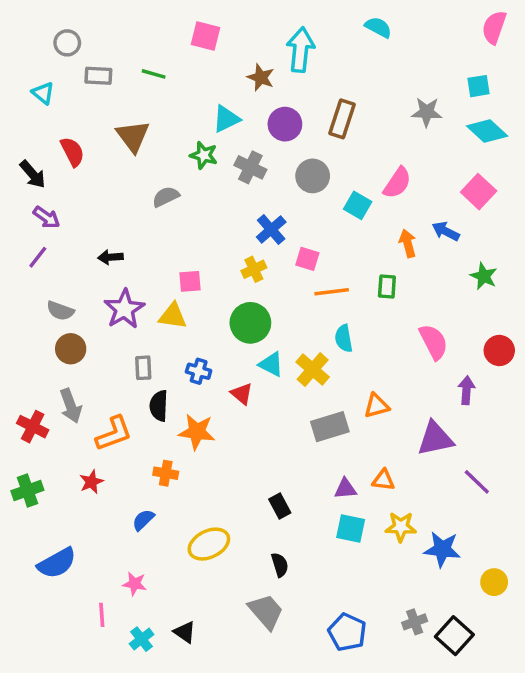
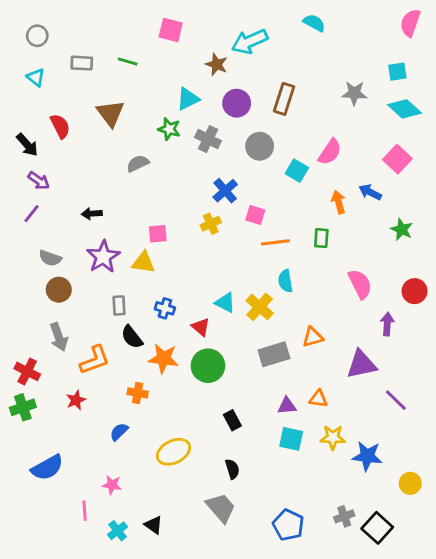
gray circle: (67, 43) -> (37, 36), moved
cyan arrow: (301, 50) -> (250, 41), turned -120
green circle: (250, 323) -> (208, 366), moved
black semicircle: (159, 406) -> (132, 337), turned -40
red cross: (33, 427) -> (27, 371), moved

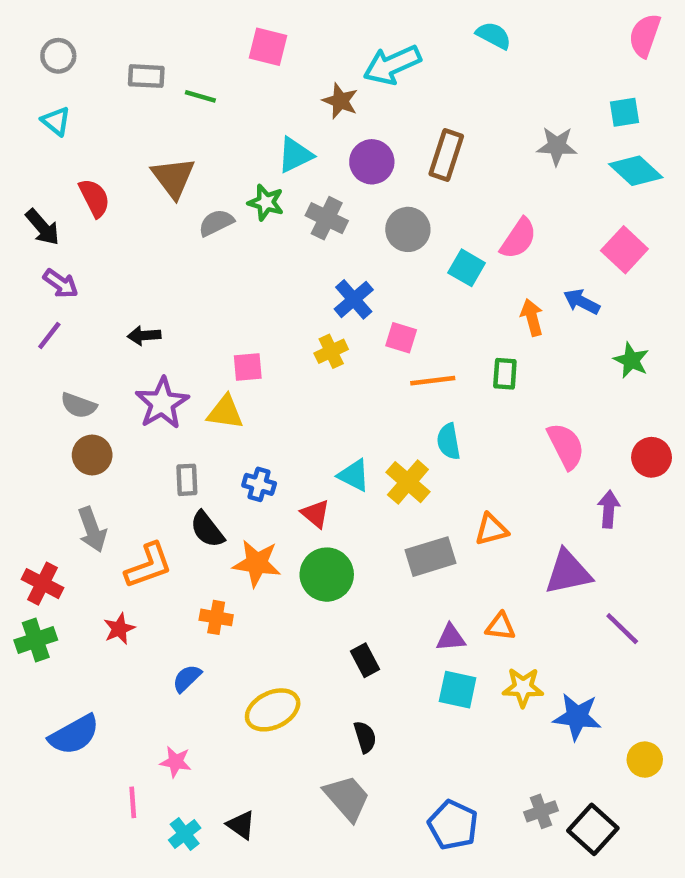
gray rectangle: (82, 63) -> (146, 76), moved
gray semicircle: (138, 163) -> (216, 223), moved

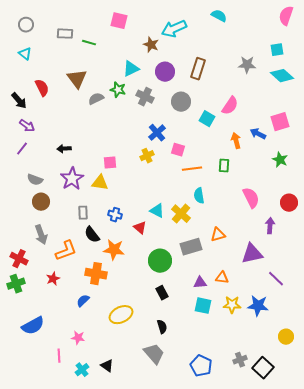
pink square: (624, 250) -> (280, 122), moved, turned 30
green circle: (327, 575) -> (160, 261), moved
orange cross: (216, 617) -> (96, 274), size x1.5
blue star: (577, 717) -> (258, 306), moved

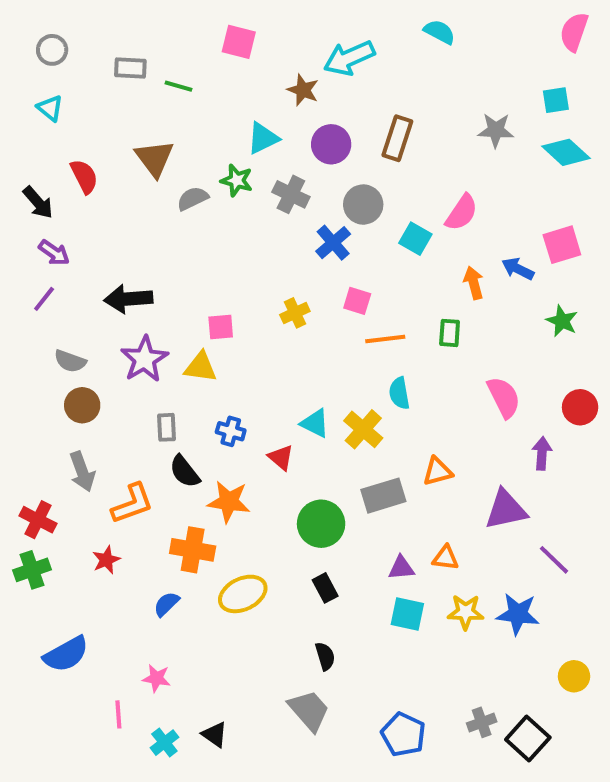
blue cross: (157, 133) -> (333, 243), moved
black arrow: (64, 149) -> (128, 299), size x1.6
yellow ellipse: (121, 315) -> (243, 594), moved

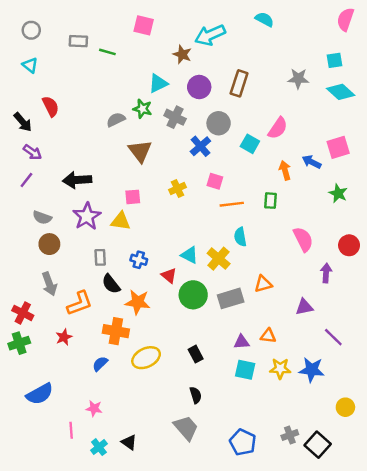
brown triangle: (154, 158) -> (140, 151), moved
purple triangle: (506, 510) -> (304, 307), size x0.7
green circle: (321, 524) -> (193, 295), moved

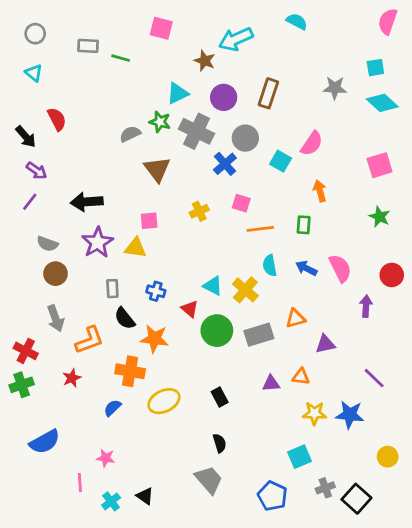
gray cross: (175, 117) -> (197, 131), size x1.4
blue arrow: (312, 162) -> (306, 268), moved
purple triangle: (304, 307) -> (325, 344), moved
cyan square: (245, 370) -> (300, 457), moved, turned -35

